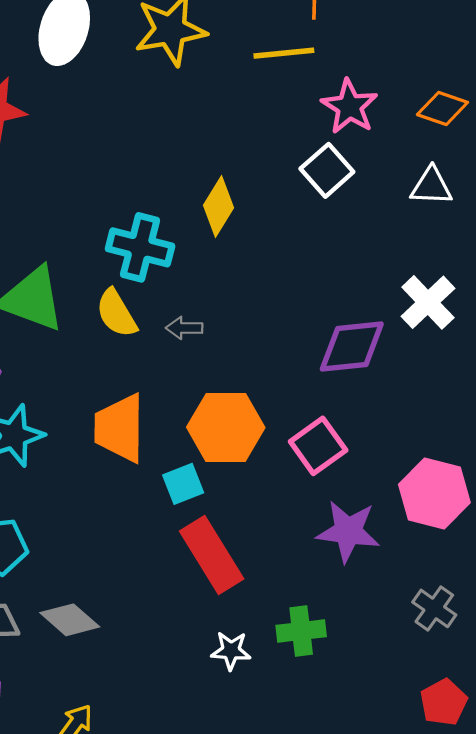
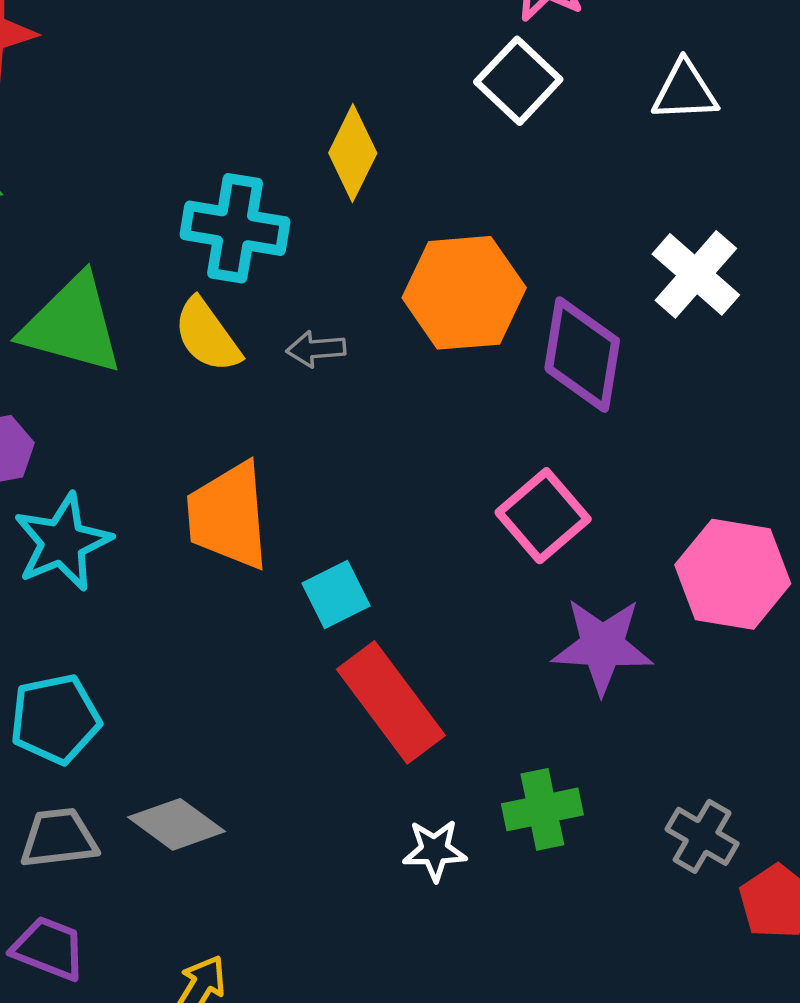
purple diamond: (352, 347) -> (582, 355), turned -70
orange hexagon: (226, 427) -> (464, 293), moved
gray cross: (434, 608) -> (702, 836), moved

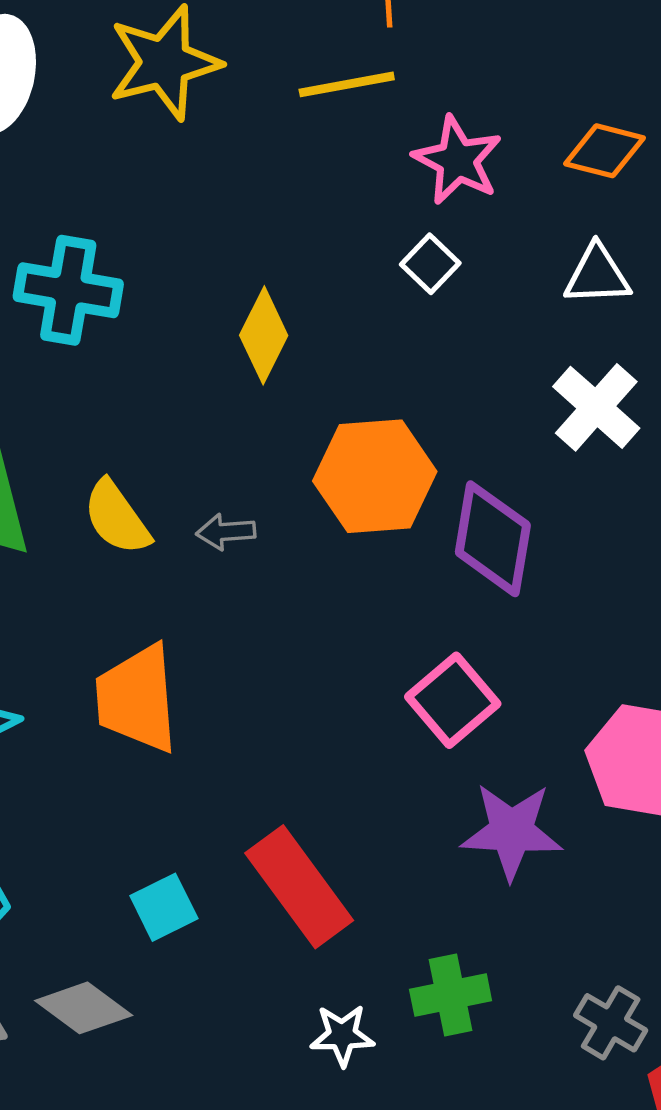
white square: (518, 81) -> (430, 264), size x0.7
cyan cross: (235, 228) -> (68, 290), moved
white cross: (696, 274) -> (596, 407), moved
cyan square: (336, 595) -> (164, 907), moved

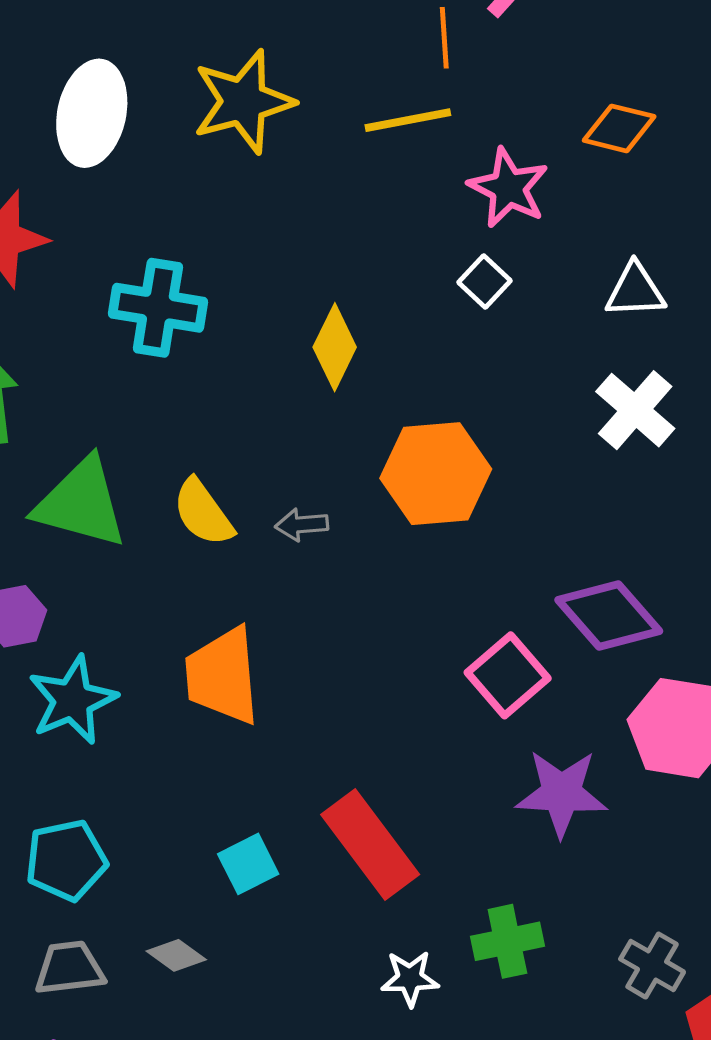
orange diamond: (604, 151) -> (619, 128), moved
purple diamond: (493, 539) -> (609, 615), moved, turned -50
gray diamond: (84, 1008) -> (176, 955), size x0.7

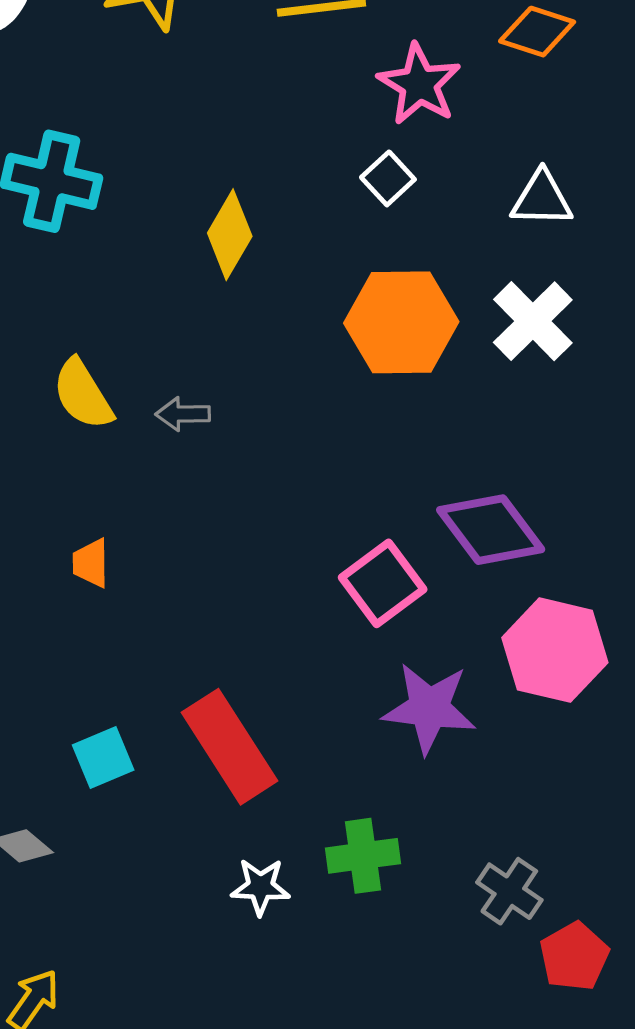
orange hexagon: (436, 474) -> (401, 322), moved
orange trapezoid: (223, 676) -> (91, 563), size x0.5

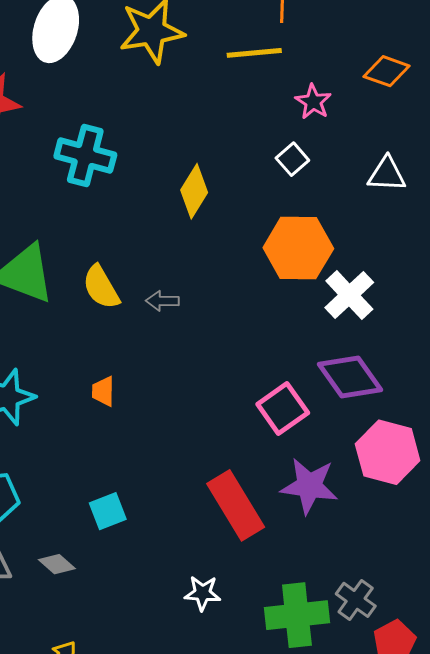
pink star: (419, 84) -> (313, 102), size x0.7
white cross: (533, 321) -> (349, 295), moved
red rectangle: (229, 747) -> (236, 505), moved
green cross: (363, 856) -> (297, 615), moved, size x1.4

